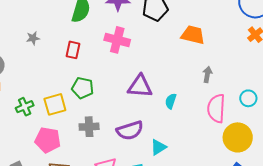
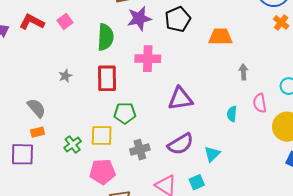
red rectangle: (73, 50) -> (107, 78), size x1.5
cyan semicircle: (171, 101) -> (232, 114), moved
yellow square: (55, 104) -> (102, 136), turned 30
pink semicircle: (216, 108) -> (260, 103), size x0.7

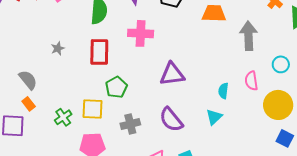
gray arrow: (243, 72) -> (248, 36), moved, size x1.8
green pentagon: (125, 113) -> (116, 87), turned -30
orange rectangle: (38, 132) -> (29, 104), turned 64
purple semicircle: (180, 144) -> (171, 120), turned 80
cyan triangle: (212, 154) -> (214, 117), moved

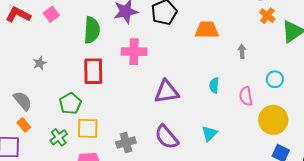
gray arrow: (248, 36) -> (242, 51), size x0.5
gray star: (58, 48) -> (40, 63), moved
green pentagon: (116, 87) -> (70, 104), moved
cyan semicircle: (223, 91) -> (214, 85), moved

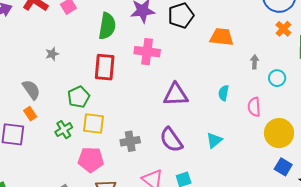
cyan circle: (275, 79) -> (277, 78), moved

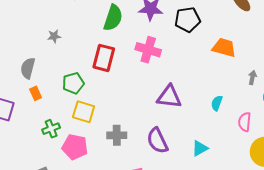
gray semicircle: (31, 90) -> (28, 68), turned -140
orange rectangle: (30, 114) -> (36, 93), moved
green cross: (64, 130) -> (51, 129), moved

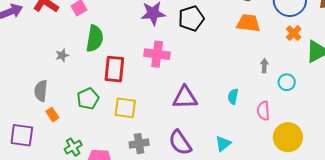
green semicircle: (113, 18) -> (95, 39), moved
orange trapezoid: (224, 48) -> (248, 23), moved
yellow square: (84, 112) -> (125, 108), moved

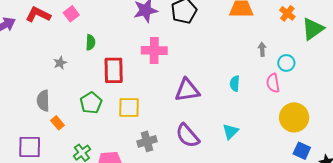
green semicircle: (95, 39) -> (90, 42), size x0.6
pink semicircle: (263, 111) -> (273, 83), moved

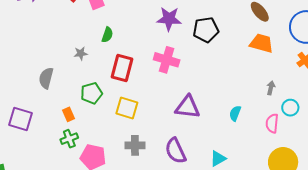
gray star: (60, 63) -> (81, 53), moved
orange rectangle: (57, 123) -> (68, 114), moved

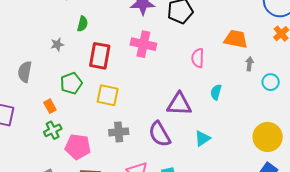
orange trapezoid: (262, 43) -> (236, 39), moved
purple triangle: (187, 107) -> (179, 104), moved
pink semicircle: (272, 123) -> (198, 58), moved

